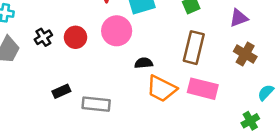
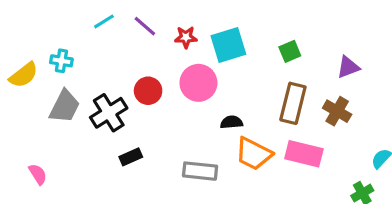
black cross: (43, 37) -> (109, 113), moved, size x1.6
brown cross: (245, 54) -> (337, 111), moved
gray rectangle: (96, 104) -> (200, 171), moved

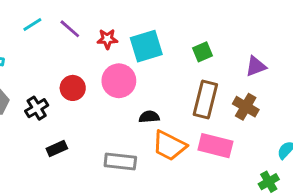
black cross: (109, 113) -> (37, 108), size x0.7

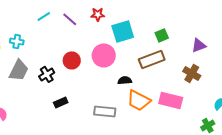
red star: (107, 39) -> (98, 14), moved
brown rectangle: (205, 99) -> (152, 59), moved, turned 55

